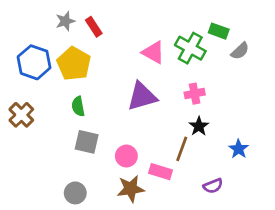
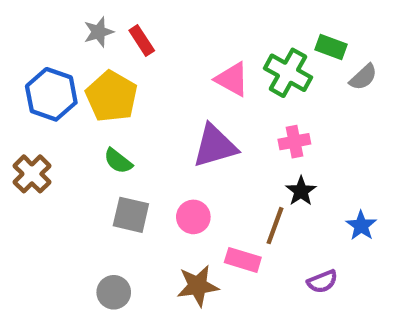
green semicircle: (78, 106) -> (118, 161), turned -42
pink circle: (126, 156) -> (193, 217), moved

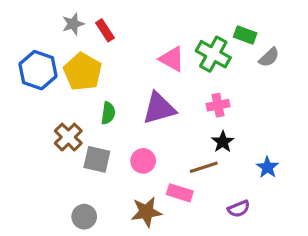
green semicircle: (118, 161) -> (108, 113), moved, turned -120
brown cross: (32, 174) -> (68, 137), moved
brown line: (275, 226) -> (204, 167), turned 52

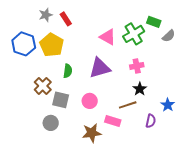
green cross: (213, 54) -> (134, 34), turned 30
purple semicircle: (239, 209) -> (151, 121), moved, turned -56
gray circle: (84, 217) -> (51, 123), moved

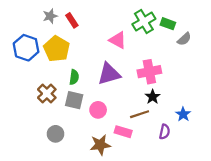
green cross: (134, 34) -> (144, 22), moved
pink cross: (137, 66) -> (149, 72), size x1.5
gray square: (61, 100) -> (74, 100), moved

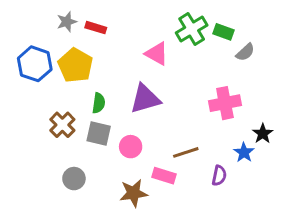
red rectangle: (72, 20) -> (96, 28), turned -40
pink cross: (149, 72) -> (225, 103), moved
black star: (153, 97) -> (263, 134), moved

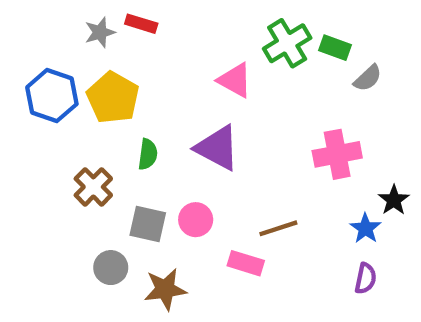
red rectangle: (96, 28) -> (141, 24), moved
purple triangle: (145, 99) -> (217, 148), turned 44
gray square: (99, 134) -> (148, 224), moved
purple semicircle: (219, 176) -> (365, 278), moved
brown star: (134, 193) -> (165, 289), moved

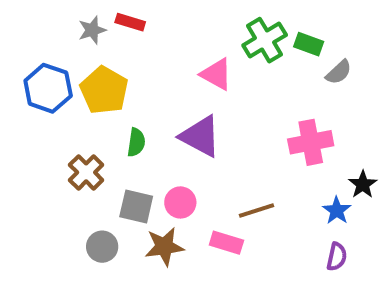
brown star: (165, 289) -> (164, 247), moved

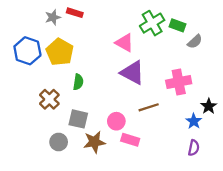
purple triangle: (200, 136) -> (132, 73), moved
pink circle: (180, 202) -> (116, 121), moved
brown line: (257, 211) -> (149, 107), moved

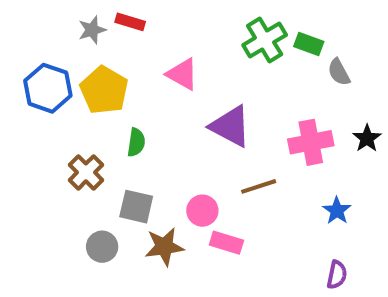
gray semicircle: (195, 42) -> (339, 72), turned 105
pink triangle: (124, 43) -> (182, 74), moved
black star: (209, 106) -> (367, 138), moved
purple semicircle: (194, 148) -> (337, 275), moved

